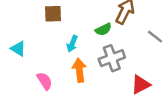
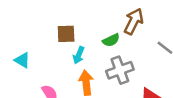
brown square: (53, 14) -> (66, 34), moved

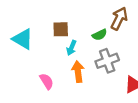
cyan triangle: (22, 60) -> (23, 39), moved, size x1.5

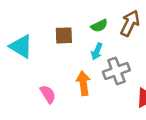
green semicircle: (100, 35) -> (99, 26), moved
cyan arrow: (71, 48) -> (97, 51), moved

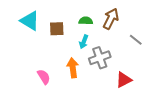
green semicircle: (99, 26) -> (86, 21), turned -152
cyan triangle: (21, 46) -> (30, 21), moved

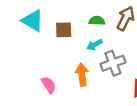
cyan arrow: (84, 42) -> (95, 45), turned 40

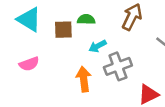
green semicircle: (97, 21) -> (86, 19), moved
pink semicircle: (49, 85) -> (29, 64), moved, turned 102

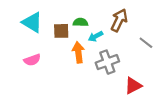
cyan arrow: (98, 46) -> (96, 36), moved
orange arrow: (84, 79) -> (78, 52), moved

